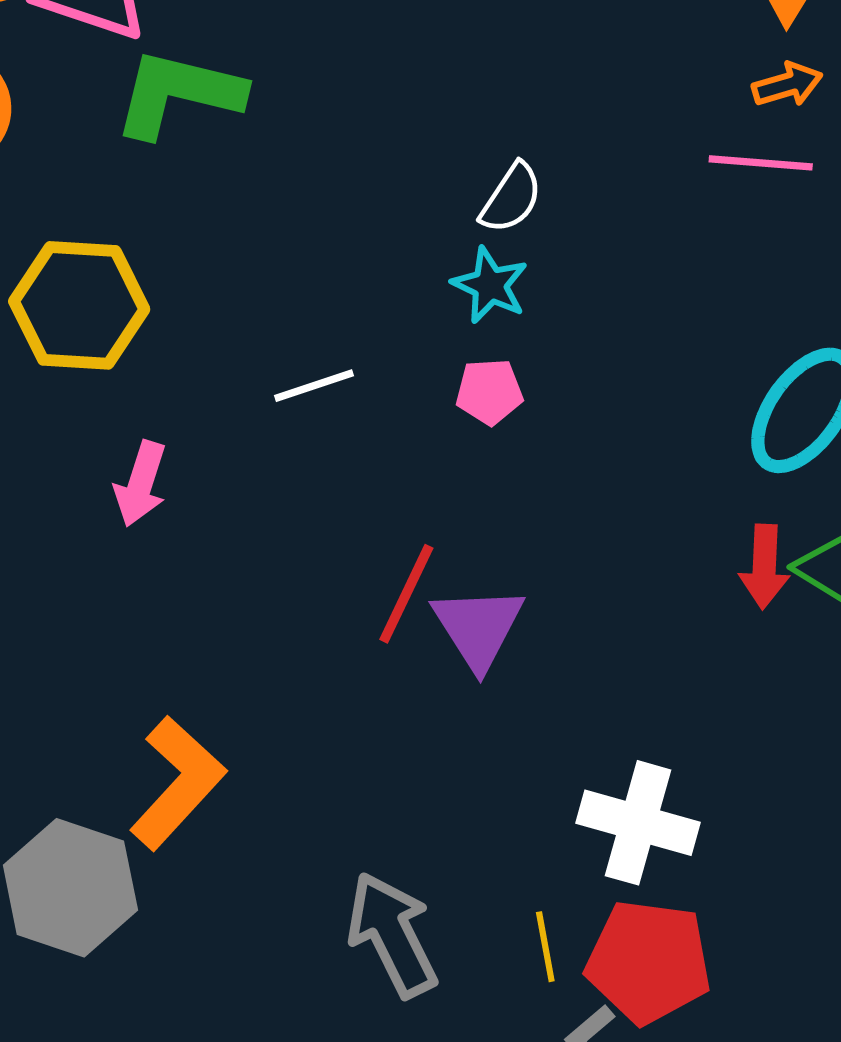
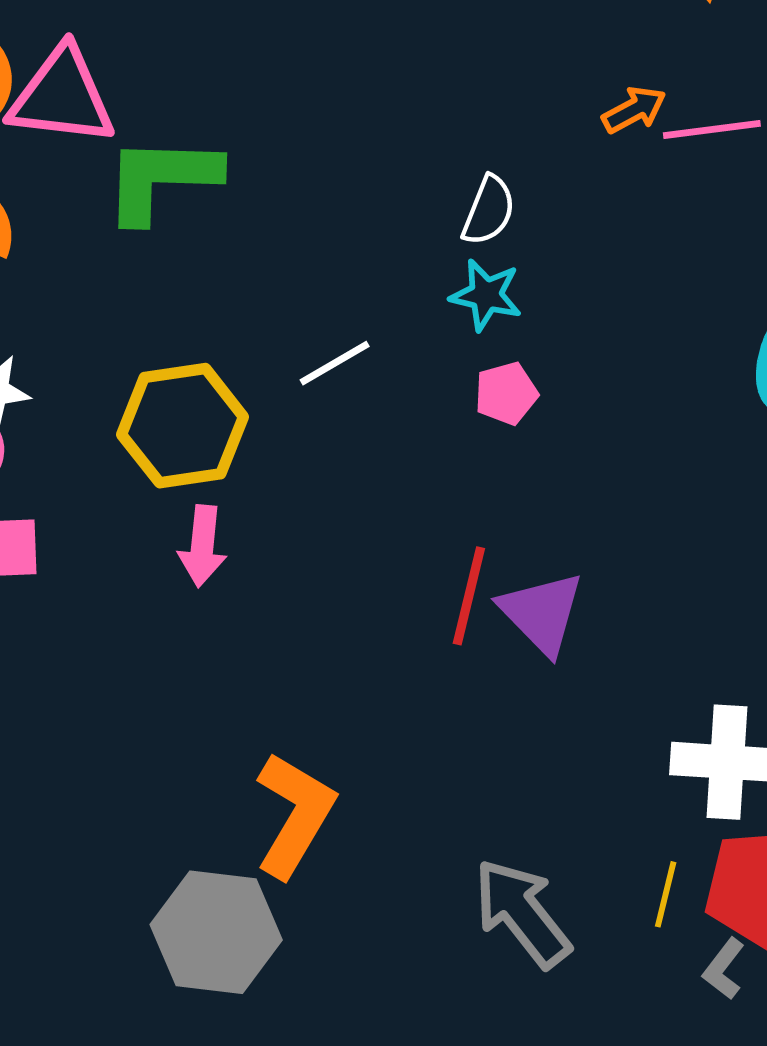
orange arrow: (787, 85) -> (634, 110), moved
yellow hexagon: (79, 305) -> (183, 426), moved
white line: (314, 386) -> (335, 363), moved
yellow line: (545, 947) -> (666, 894), turned 36

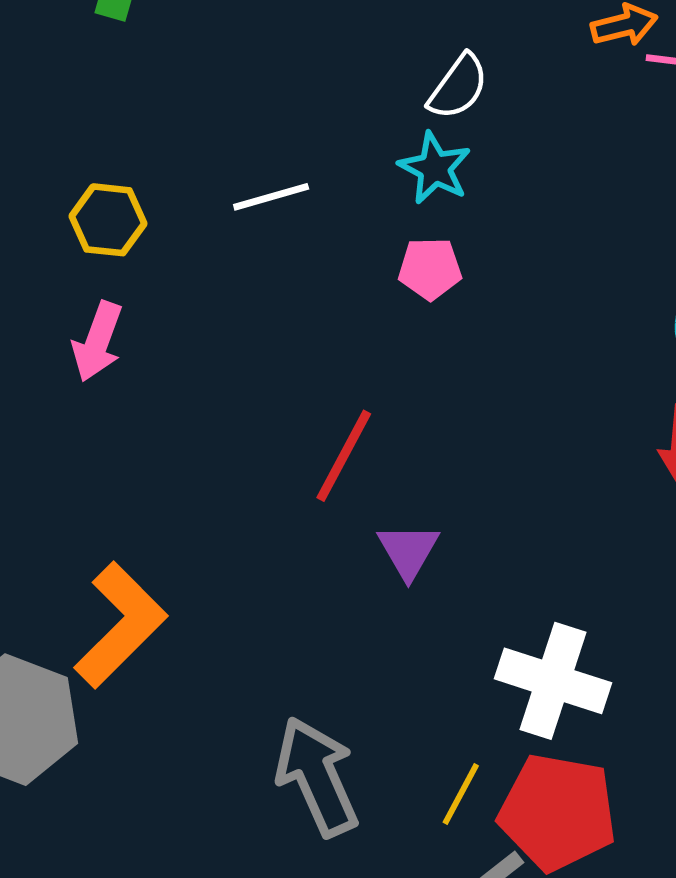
yellow hexagon: (183, 426) -> (108, 220), size x0.6
purple triangle: (542, 613) -> (408, 551), moved, size x0.7

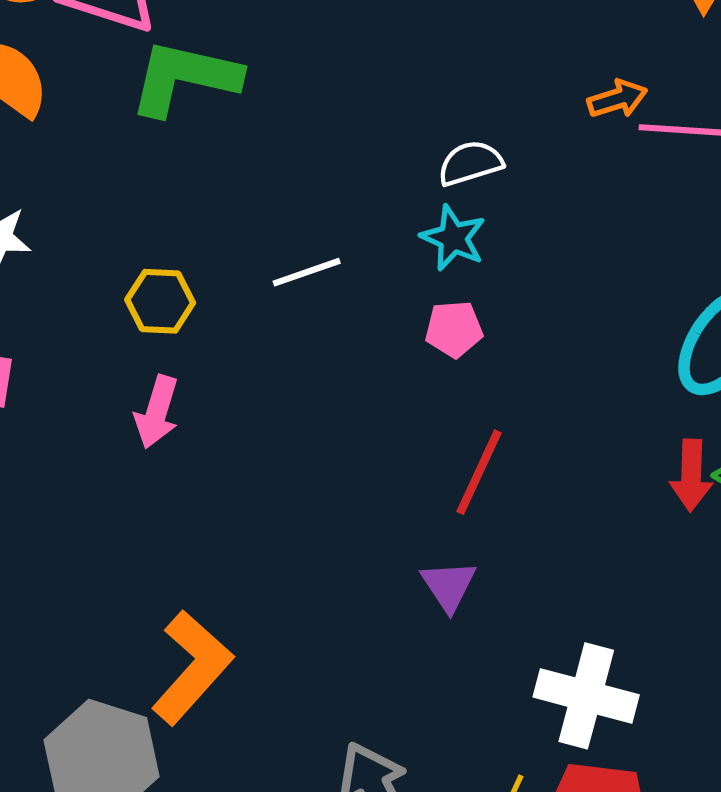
white semicircle: (458, 87) -> (470, 163), turned -140
red line: (344, 456) -> (479, 472), moved

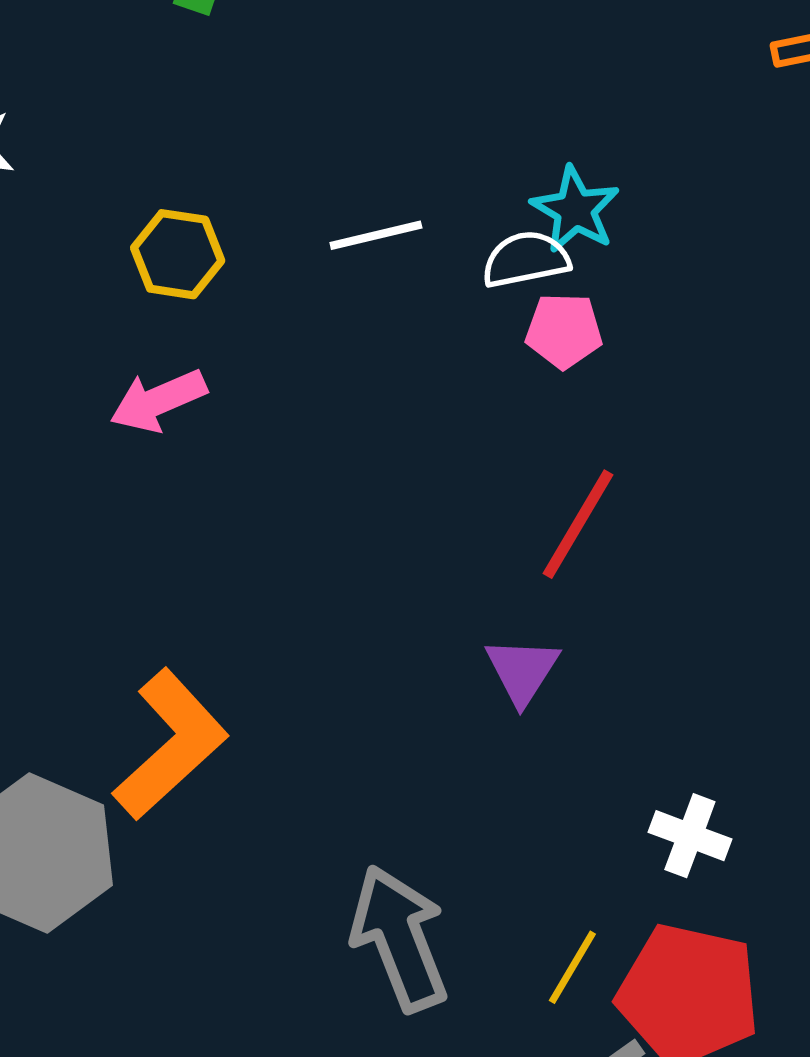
white semicircle: (470, 163) -> (526, 259), moved
pink arrow: (157, 412) -> (158, 401), turned 44
white cross: (586, 696) -> (690, 836), size x0.6

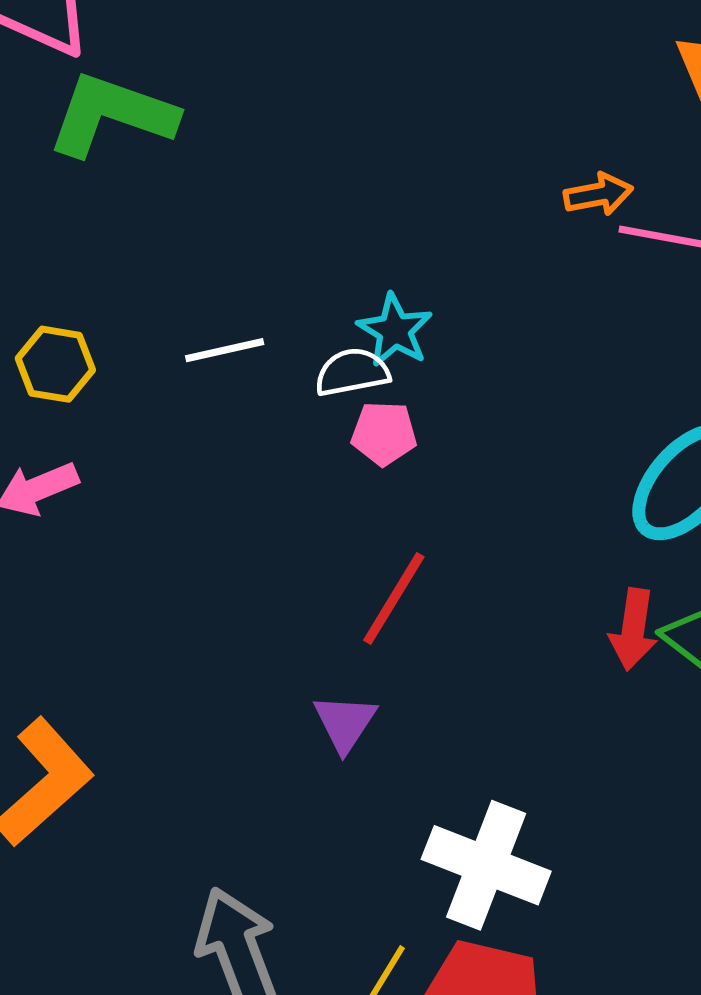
white cross: (690, 836) -> (486, 865), size x1.8

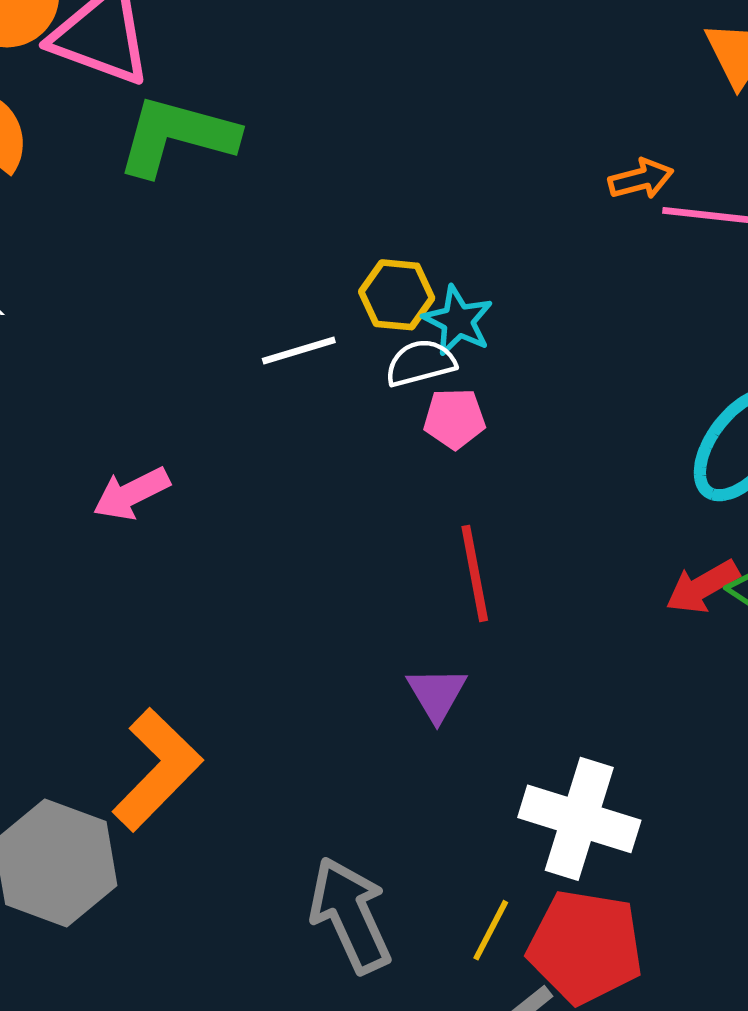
yellow hexagon: (55, 364) -> (397, 295), moved
red line: (394, 598) -> (475, 573), turned -38
red arrow: (633, 629) -> (702, 587), turned 56

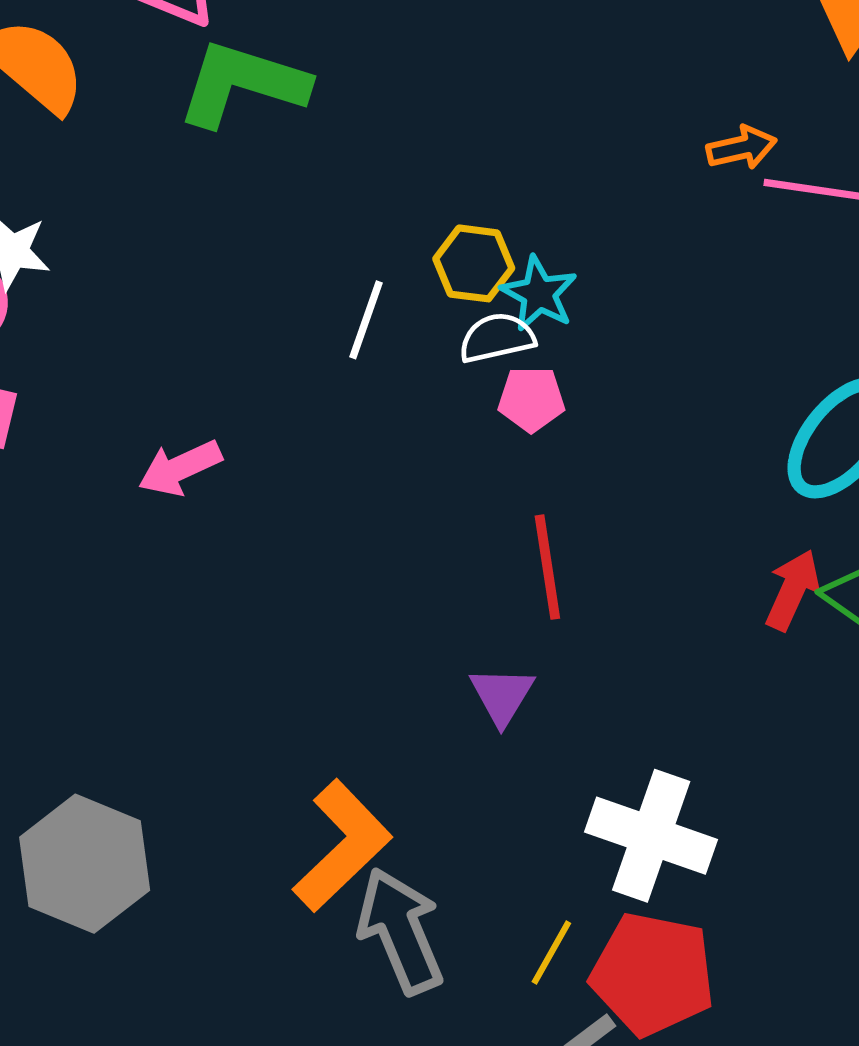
white line: (299, 351) -> (366, 320), turned -56
red arrow: (702, 587) -> (793, 590), turned 142
orange L-shape: (157, 770) -> (342, 846), moved

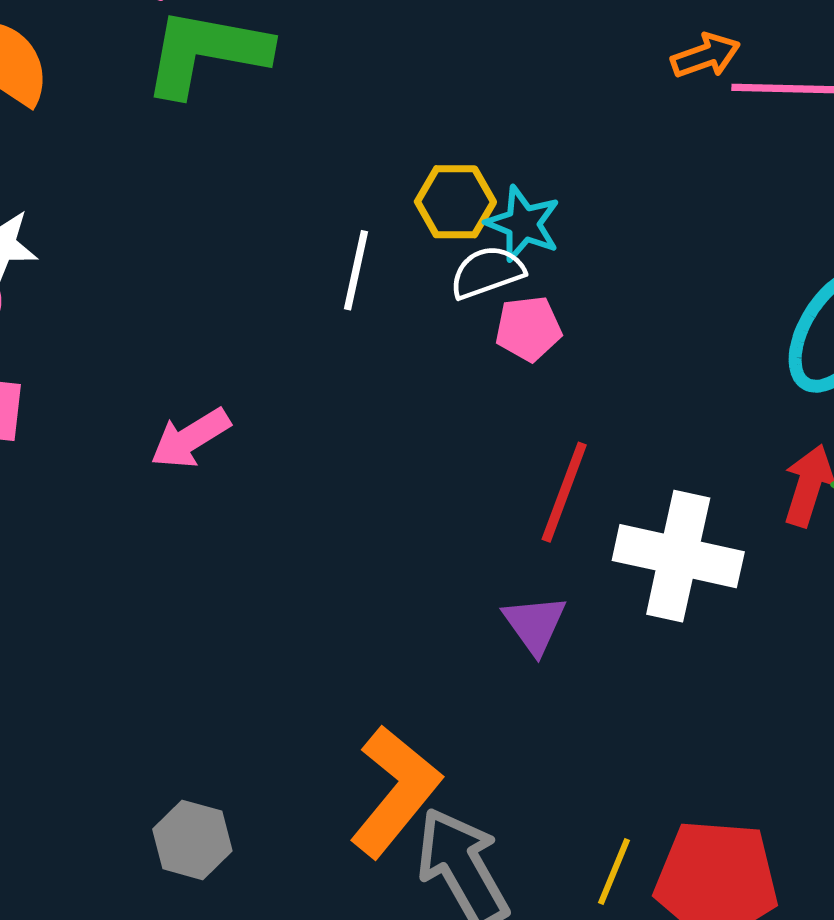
red line: (547, 567) -> (564, 492), turned 36
white cross: (651, 836) -> (678, 556), moved
gray hexagon: (85, 864) -> (192, 840), moved, size x0.6

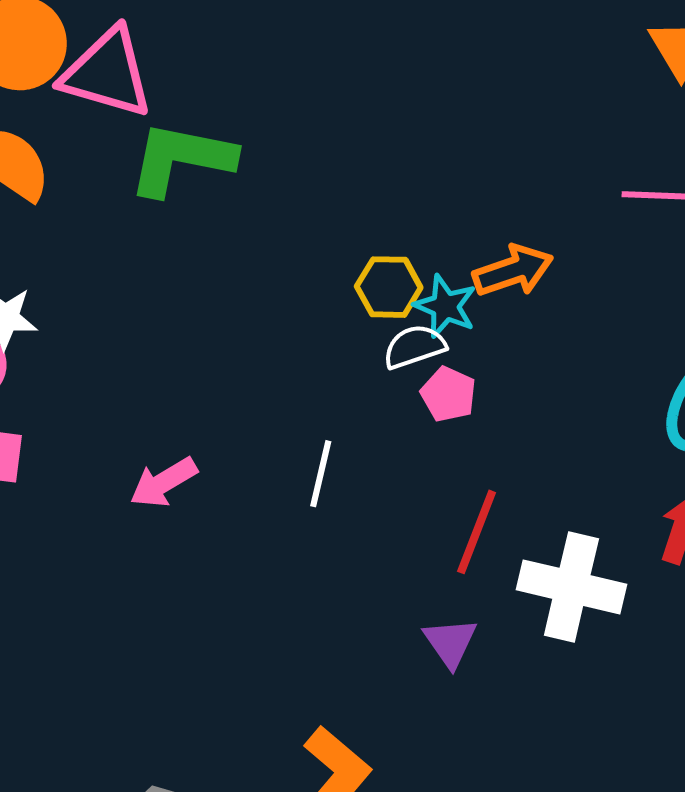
orange arrow: (706, 56) -> (513, 271), moved, size x1.4
white line: (356, 270) -> (321, 474), moved
pink pentagon: (528, 329) -> (448, 394), turned 30

